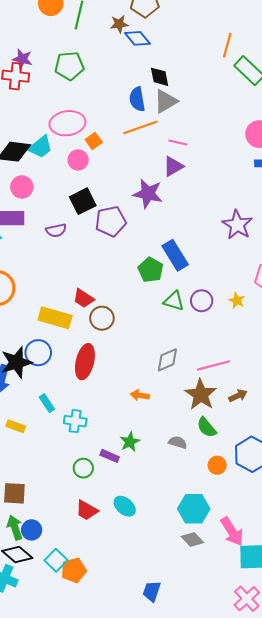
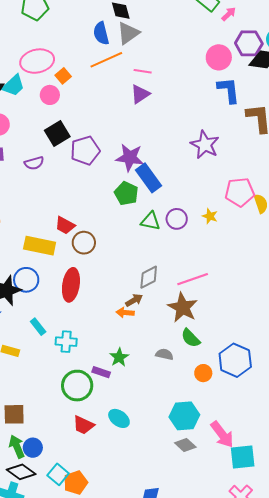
purple star: (148, 194) -> (130, 158), moved
brown arrow: (238, 396) -> (134, 300), moved
green circle: (83, 468) -> (77, 386), size x1.6

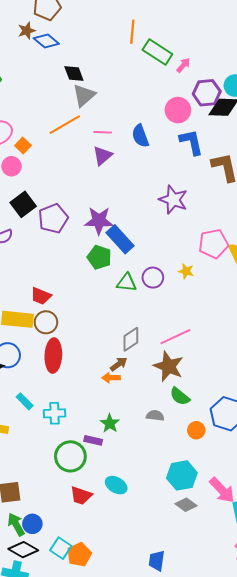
blue semicircle: (101, 33) -> (140, 136), moved
brown circle: (84, 243) -> (46, 322), moved

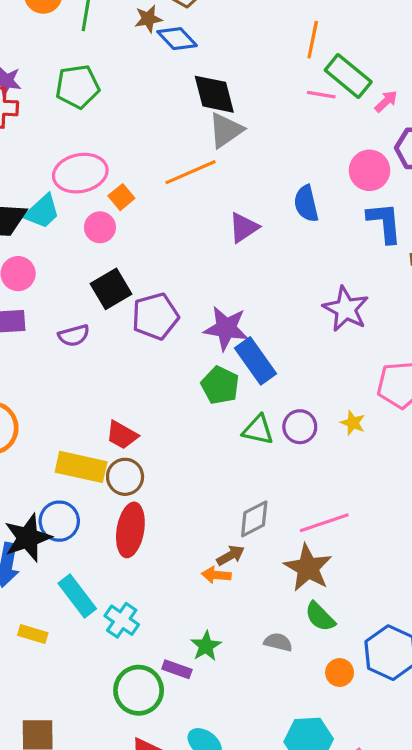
black diamond: (74, 73) -> (214, 94), size x1.4
pink line: (103, 132) -> (321, 95), moved
cyan rectangle: (25, 401) -> (77, 596), size x1.5
cyan cross: (55, 413) -> (122, 620), turned 30

